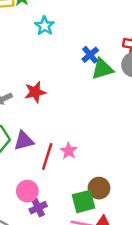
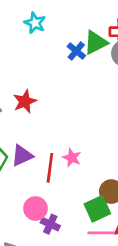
cyan star: (45, 26) -> (35, 23), moved
green triangle: (102, 69) -> (96, 43), moved
purple cross: (38, 208) -> (50, 224), turned -30

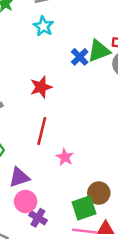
red star: (25, 101) -> (41, 87), moved
purple triangle: (22, 156) -> (19, 177), moved
red line: (50, 168) -> (42, 131), moved

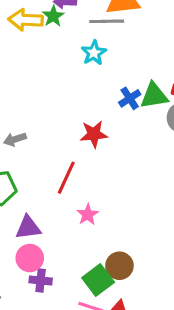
red star: (41, 87) -> (94, 134), moved
green square: (84, 208) -> (98, 280), turned -30
purple cross: (38, 218) -> (41, 280), turned -36

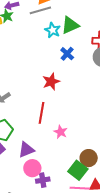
cyan star: (94, 53) -> (53, 30), moved
green triangle: (154, 96) -> (70, 25), moved

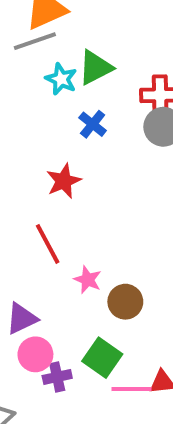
red line: (41, 113) -> (48, 244), turned -35
brown circle: (89, 158) -> (125, 302), moved
green square: (78, 170) -> (102, 358), moved

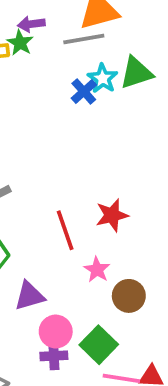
blue cross: (93, 124) -> (84, 92), moved
red star: (64, 181) -> (112, 215), moved
pink circle: (35, 354) -> (56, 332), moved

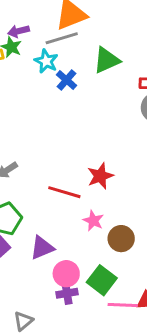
cyan star: (103, 78) -> (46, 61), moved
red line: (65, 230) -> (64, 192), turned -48

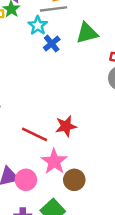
pink star: (93, 221) -> (54, 161), size x1.5
pink circle: (66, 274) -> (26, 180), moved

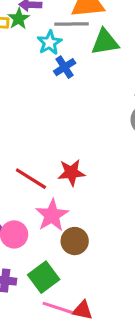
green triangle: (87, 33) -> (105, 42), moved

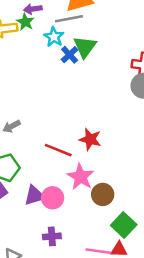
green triangle: (105, 42) -> (85, 47), moved, turned -35
red star: (71, 173) -> (90, 139), turned 30
green square: (44, 277) -> (124, 225), moved

